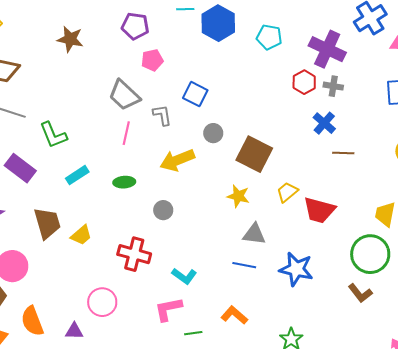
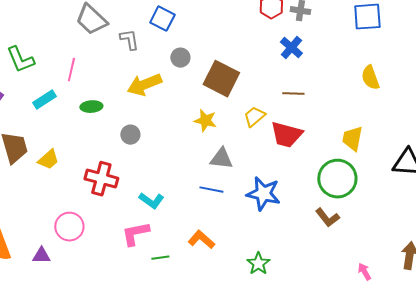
pink line: (126, 133) -> (71, 70), moved
brown line: (343, 153) -> (293, 94), moved

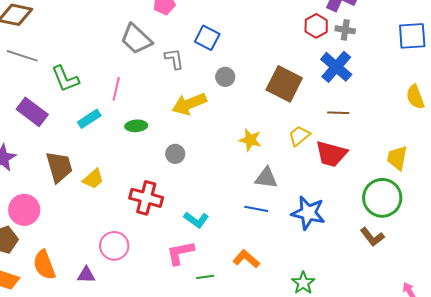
blue cross: (291, 48) -> (336, 67), size x1.4
brown square: (221, 79) -> (284, 84), moved

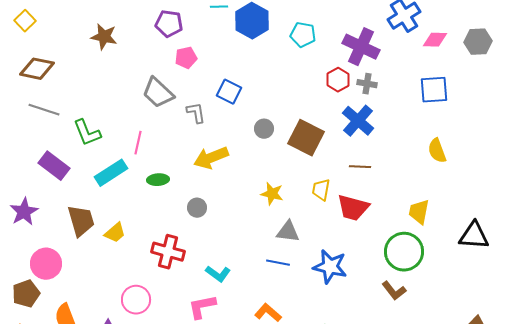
gray circle: (225, 77) -> (264, 129), moved
cyan rectangle: (89, 119) -> (111, 173), size x1.4
yellow trapezoid: (299, 136) -> (321, 190), turned -40

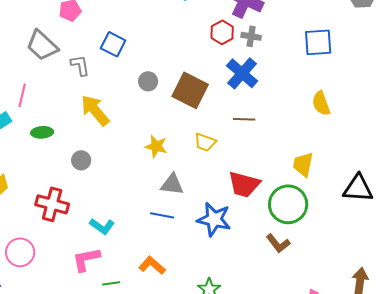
yellow arrow: (211, 158) -> (95, 110), turned 72
yellow trapezoid: (321, 190) -> (205, 142), turned -80
red trapezoid: (353, 208) -> (244, 184), moved

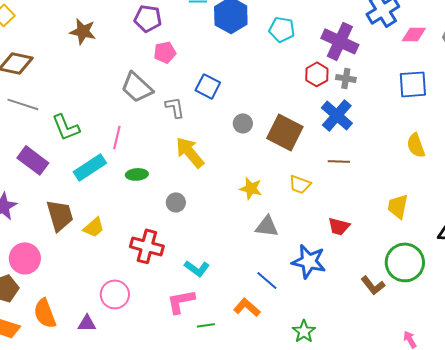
red trapezoid: (244, 184) -> (339, 226), size x0.7
green circle: (288, 204) -> (405, 262), moved
blue line: (162, 215) -> (267, 280), moved, turned 30

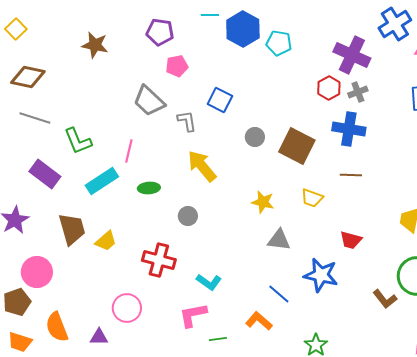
cyan pentagon: (282, 29) -> (279, 43), moved
gray cross: (346, 78) -> (358, 92), turned -30
blue cross: (337, 115) -> (349, 129), turned -32

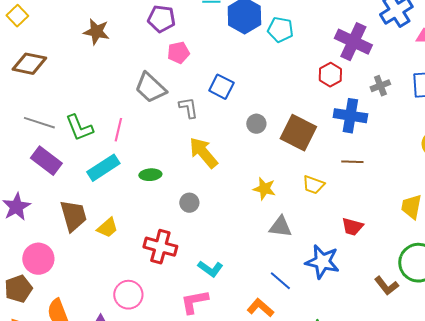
gray cross: (358, 92) -> (380, 86), moved
gray line: (35, 118) -> (39, 123), moved
pink line: (129, 151) -> (118, 130), moved

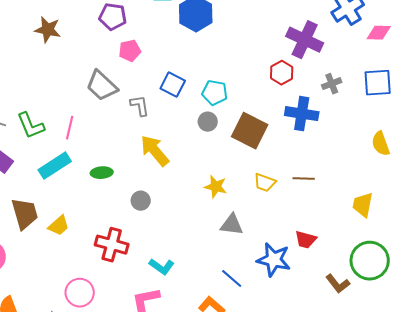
cyan pentagon: (280, 30) -> (215, 93), moved
brown line: (352, 162) -> (304, 179), moved
red trapezoid: (352, 227) -> (306, 240), moved

